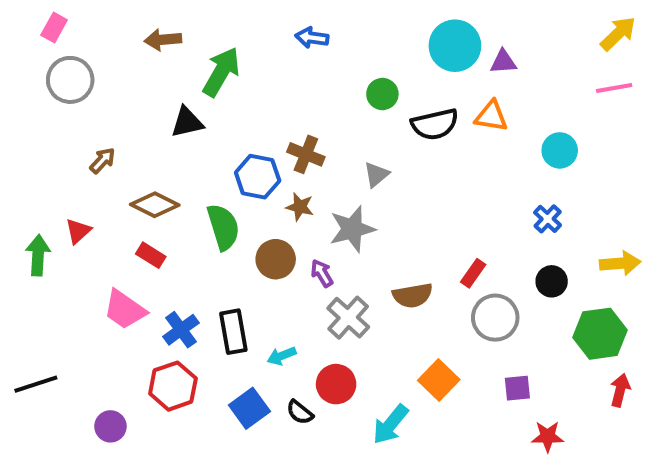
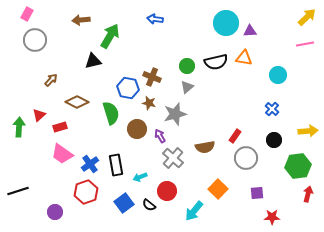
green circle: (382, 94) -> (187, 66), moved
red rectangle: (151, 255) -> (60, 127), moved, turned -48

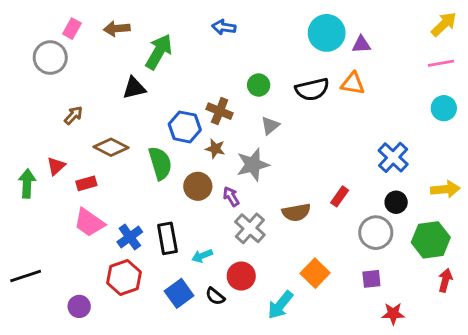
pink rectangle: (27, 14) -> (72, 29), moved
green circle: (187, 66) -> (259, 85), moved
cyan circle: (278, 75) -> (444, 108), moved
blue cross: (272, 109) -> (393, 157), size x1.5
gray circle: (246, 158) -> (376, 233), moved

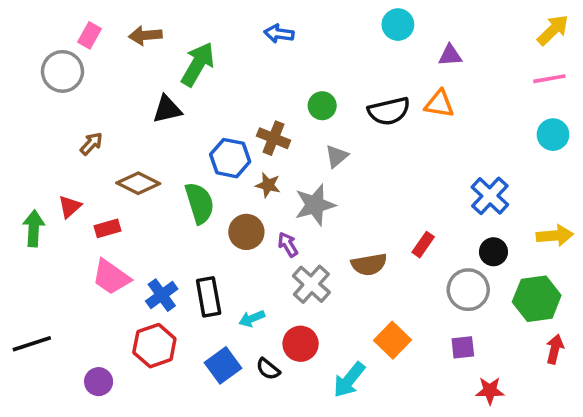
cyan circle: (327, 33) -> (398, 25), moved, size x0.7

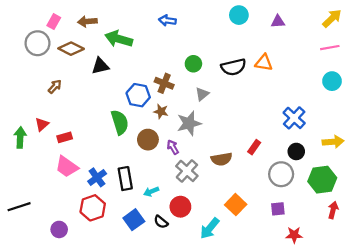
purple triangle: (450, 55) -> (278, 22), moved
green arrow: (198, 64) -> (119, 39), turned -104
brown diamond: (138, 183) -> (71, 49), moved

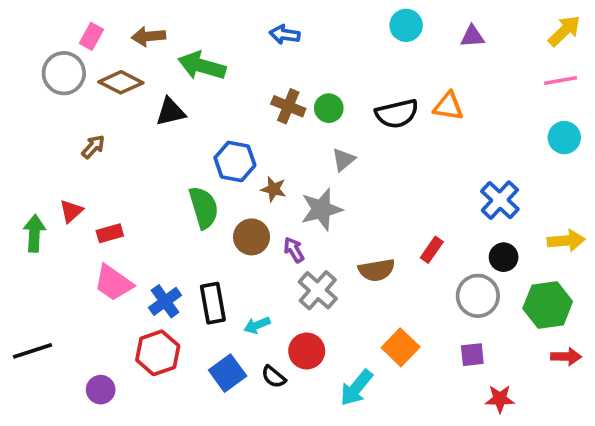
brown cross: (164, 83) -> (288, 106), moved
red arrow: (333, 210) -> (566, 357), turned 77

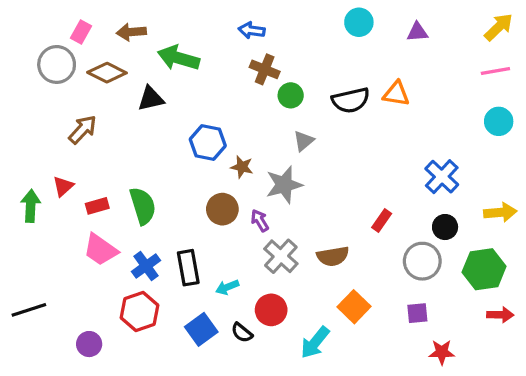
brown cross: (288, 106) -> (265, 69), moved
brown arrow: (93, 147) -> (83, 129), size x1.4
green semicircle: (204, 207) -> (143, 206), moved
brown semicircle: (377, 270) -> (333, 256), moved

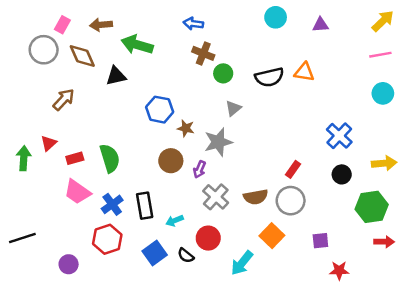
brown diamond: (107, 73) -> (82, 56), turned 40
purple arrow: (260, 221) -> (200, 169), turned -126
gray circle: (422, 261) -> (291, 201), moved

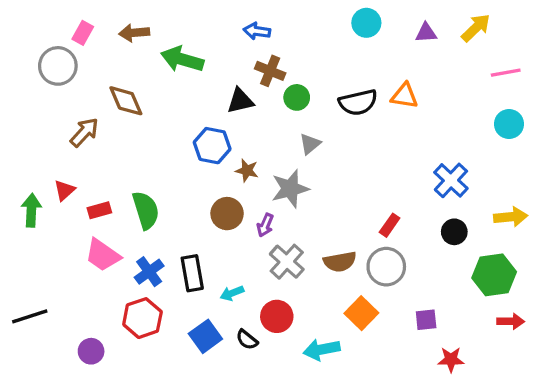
yellow arrow: (383, 21) -> (476, 28), moved
brown diamond: (82, 56) -> (126, 101), moved
black triangle: (116, 76) -> (240, 101), moved
cyan arrow: (242, 263) -> (322, 350), turned 40

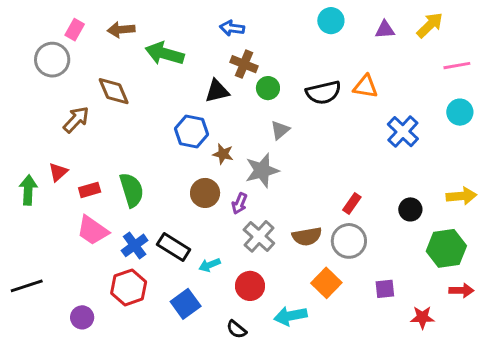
blue cross: (451, 180) -> (403, 132), moved
black rectangle: (192, 273) -> (174, 247), turned -48
black semicircle: (247, 340) -> (237, 329), moved
red star: (451, 360) -> (422, 317), moved

